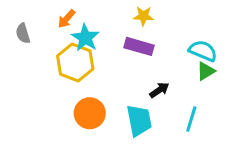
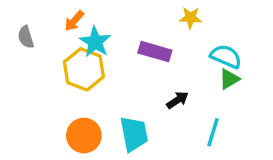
yellow star: (143, 16) -> (190, 18), moved
orange circle: (90, 113) -> (84, 136), moved
cyan trapezoid: (139, 120) -> (134, 134), moved

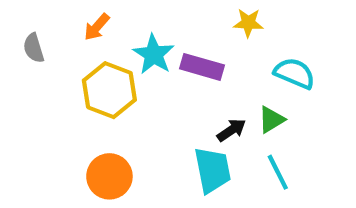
cyan star: (95, 42) -> (154, 54), moved
green triangle: (229, 79) -> (271, 120), moved
cyan line: (213, 132) -> (278, 172), turned -44
cyan trapezoid: (134, 134) -> (213, 170), moved

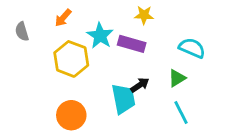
yellow star: (248, 23) -> (144, 15), moved
black arrow: (231, 130) -> (140, 85), moved
cyan trapezoid: (213, 170) -> (123, 99), moved

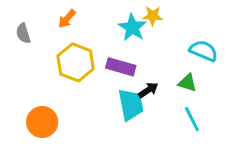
cyan star: (100, 36) -> (132, 28), moved
purple rectangle: (132, 44) -> (121, 67), moved
green triangle: (177, 78) -> (188, 83), turned 48
orange circle: (71, 115) -> (42, 122), moved

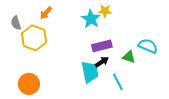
cyan semicircle: (204, 51) -> (148, 46), moved
yellow hexagon: (76, 62) -> (34, 38), moved
purple rectangle: (121, 67) -> (102, 46), moved, turned -30
cyan line: (192, 119) -> (118, 82), moved

